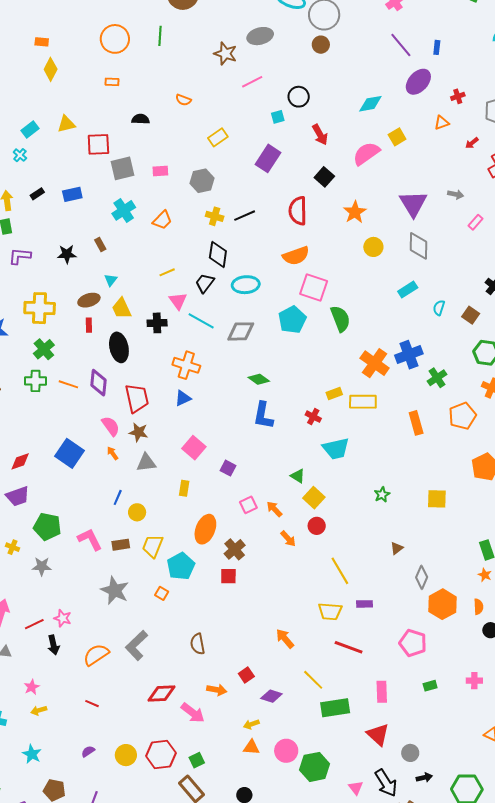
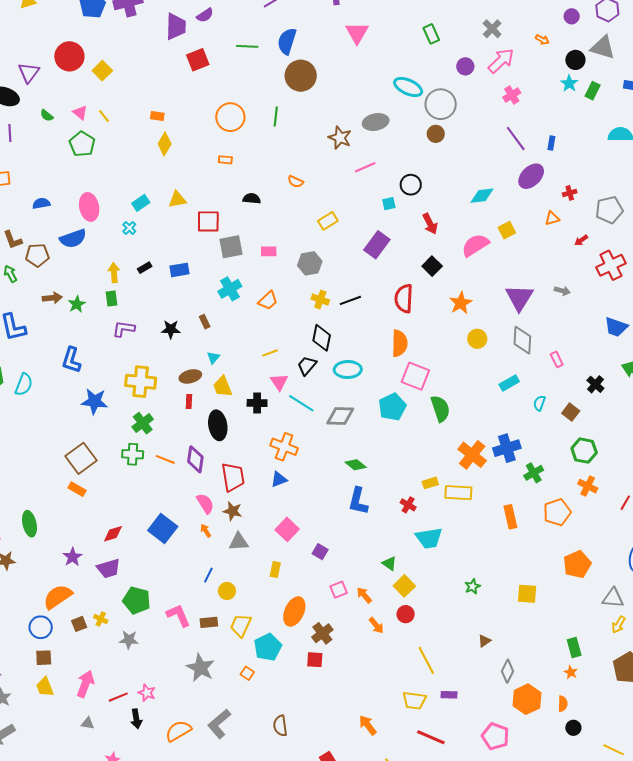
pink rectangle: (476, 222) -> (557, 359), moved, turned -70
orange semicircle: (296, 256) -> (399, 343), turned -72

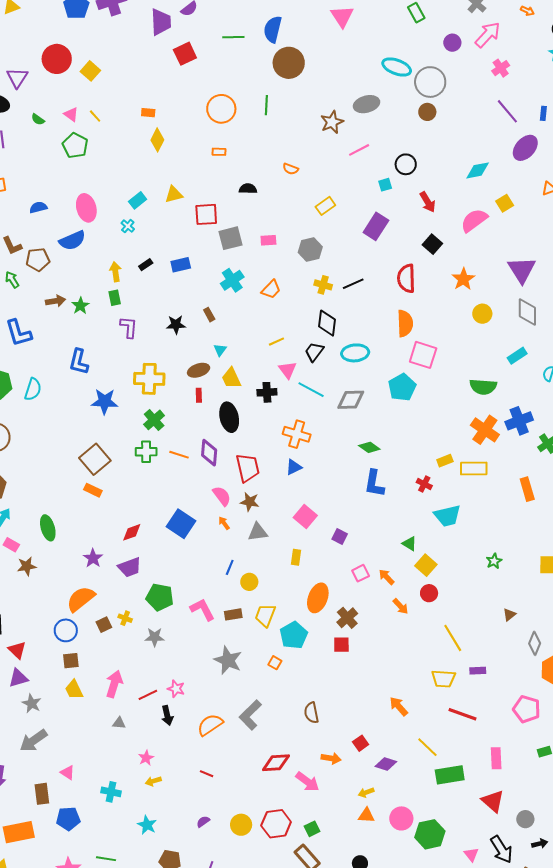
brown star: (340, 138) -> (332, 122), turned 30
purple L-shape: (124, 329) -> (129, 327), turned 90
green semicircle: (440, 409) -> (483, 387), moved, turned 116

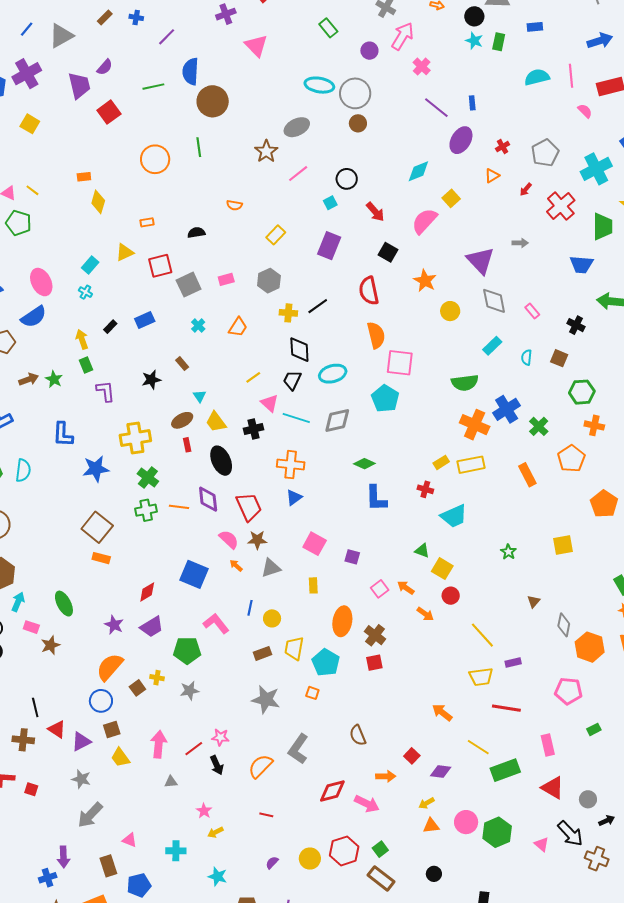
yellow square: (90, 71) -> (30, 124), moved
orange rectangle: (219, 152) -> (147, 222), moved
cyan cross: (232, 280) -> (198, 326), size x0.6
pink L-shape: (202, 609) -> (216, 623), moved
purple triangle: (18, 678) -> (81, 742), moved

